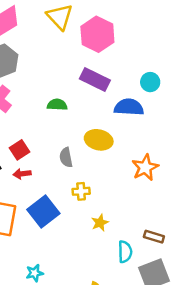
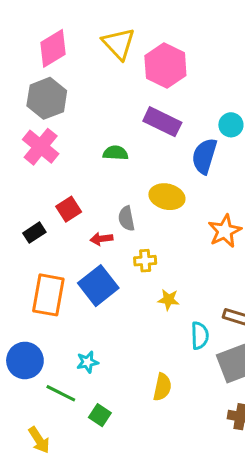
blue semicircle: (129, 107) -> (204, 156), turned -76
red arrow: (22, 174) -> (101, 239), moved
yellow star: (100, 223) -> (169, 300), turned 30

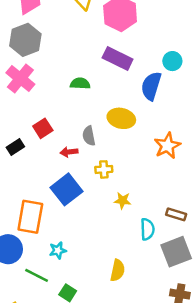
orange rectangle: (48, 295) -> (30, 217), moved

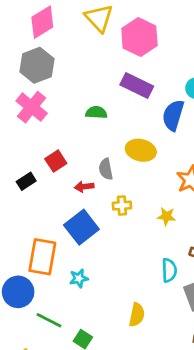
yellow star: (123, 201) -> (166, 216), moved
cyan star: (58, 250) -> (79, 278), moved

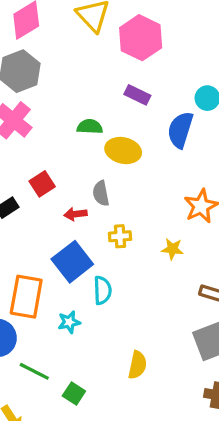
purple rectangle: (137, 85) -> (137, 95), size x0.7
yellow ellipse: (141, 150) -> (123, 150), moved
cyan semicircle: (169, 270) -> (102, 290), moved

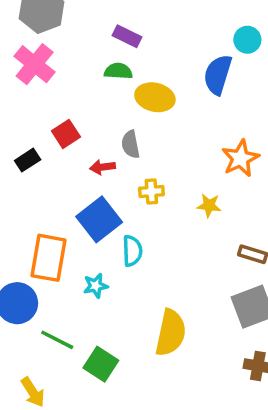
purple rectangle: (137, 95) -> (127, 36), moved
yellow semicircle: (137, 365) -> (171, 333), size x1.5
green square: (74, 394) -> (101, 364), size x1.4

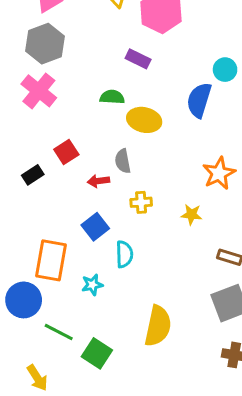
purple rectangle: (127, 36) -> (138, 59), moved
blue square: (99, 219) -> (95, 227), size x0.7

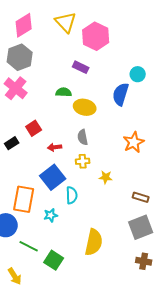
gray semicircle: (123, 161) -> (83, 137), moved
yellow star: (191, 215) -> (106, 177), moved
blue square: (95, 227) -> (53, 177), size x1.4

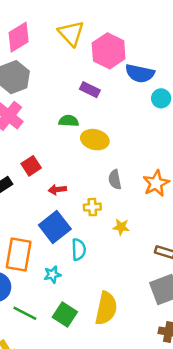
blue semicircle: (121, 94) -> (140, 73), moved, turned -95
gray semicircle: (83, 137) -> (115, 180), moved
green square: (54, 260) -> (65, 314), moved

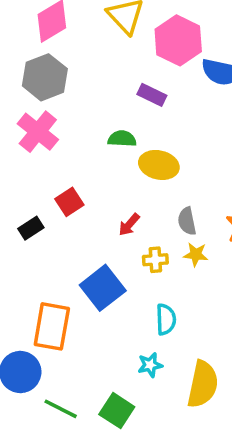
red arrow: (57, 190) -> (129, 225), moved, turned -42
yellow star: (121, 227) -> (196, 254), moved
cyan semicircle: (79, 250) -> (166, 319), moved
cyan star: (52, 275) -> (150, 365), moved
yellow semicircle: (106, 308) -> (203, 384), moved

